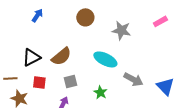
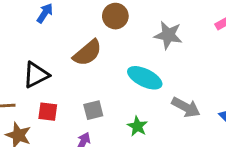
brown semicircle: (61, 56) -> (87, 53), moved

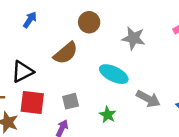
red square: (48, 112) -> (32, 102), size x1.5

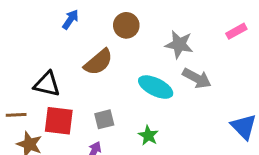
blue arrow: (30, 20) -> (70, 19), moved
black triangle: (22, 72) -> (47, 84), turned 40
gray arrow: (148, 99) -> (197, 78), moved

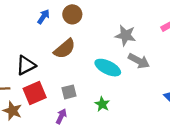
brown circle: (126, 25) -> (72, 14), moved
black triangle: (47, 84) -> (26, 65), turned -40
red square: (59, 121) -> (35, 93), turned -30

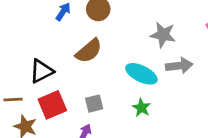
gray arrow: (139, 61) -> (179, 66), turned -35
green star: (102, 104) -> (141, 108), moved

